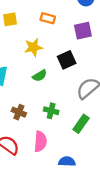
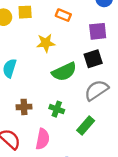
black square: (67, 60) -> (93, 59), moved
green semicircle: (40, 76) -> (64, 72), moved, size x1.6
brown cross: (19, 112) -> (24, 107), turned -32

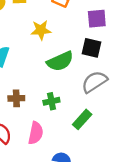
black square: (93, 59) -> (91, 48), turned 30
green cross: (57, 109) -> (51, 101), turned -32

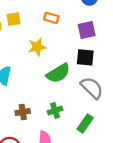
gray semicircle: (94, 82) -> (92, 88), turned 85

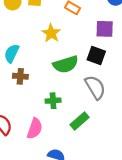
yellow star: (37, 47) -> (51, 33), turned 30
brown cross: (23, 112) -> (20, 76), moved

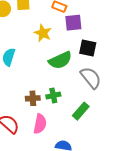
purple square: (105, 29) -> (73, 23), moved
brown cross: (20, 76) -> (33, 98), moved

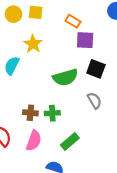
yellow star: (43, 33) -> (33, 44), moved
gray semicircle: (91, 78) -> (94, 101), size x0.7
green rectangle: (81, 111) -> (70, 142), moved

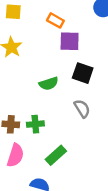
green semicircle: (65, 77) -> (49, 84), size x0.7

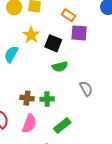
black square: (83, 73) -> (53, 43), moved

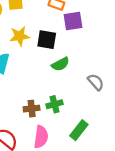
yellow star: (31, 35) -> (20, 36), turned -30

